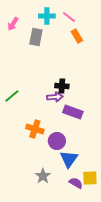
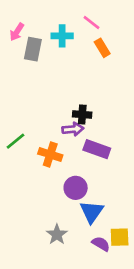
cyan cross: (47, 16) -> (62, 36), moved
gray rectangle: (36, 37) -> (33, 49), moved
green line: (12, 96) -> (16, 141), moved
orange cross: (35, 129) -> (50, 154), moved

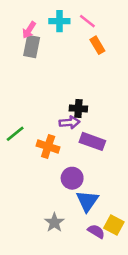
pink arrow: (17, 32) -> (29, 30), moved
cyan cross: (62, 36) -> (59, 21), moved
yellow square: (120, 237) -> (114, 225), turned 30

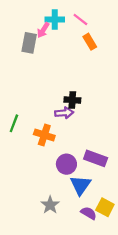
pink arrow: (29, 30) -> (43, 30), moved
green line: (15, 134) -> (14, 123), turned -30
purple rectangle: (92, 141) -> (96, 158), moved

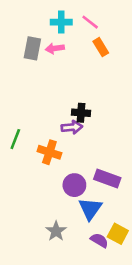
pink arrow: (43, 30) -> (55, 48), moved, turned 49

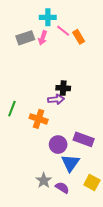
pink line: (90, 22) -> (63, 31), moved
gray rectangle: (32, 48) -> (25, 38), turned 60
pink arrow: (55, 48) -> (43, 38), turned -64
purple semicircle: (99, 240) -> (62, 188), moved

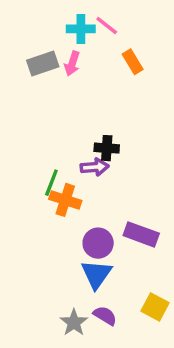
pink line: (63, 31) -> (107, 26), moved
green line: (12, 109) -> (51, 183), moved
blue triangle: (70, 163) -> (96, 274), moved
gray star: (44, 180) -> (74, 322), moved

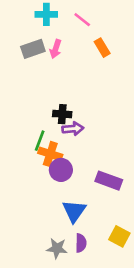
cyan cross: (81, 29) -> (46, 14), moved
black cross: (107, 148) -> (62, 114), moved
purple circle: (98, 243) -> (61, 170), moved
purple semicircle: (105, 316) -> (81, 243), turned 60
gray star: (74, 322) -> (57, 248), turned -30

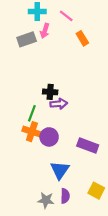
pink arrow: (56, 49) -> (45, 31), moved
orange cross: (50, 154) -> (32, 132), moved

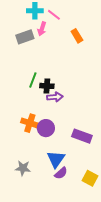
pink line: (66, 16) -> (54, 15), moved
green line: (32, 113) -> (33, 80), moved
purple semicircle: (65, 196) -> (61, 173), moved, turned 48
gray star: (46, 200) -> (23, 168), moved

